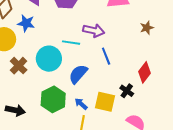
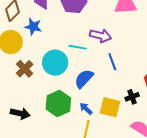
black cross: (127, 91) -> (132, 97), turned 32

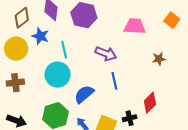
cyan line: (78, 47) -> (64, 50), moved, turned 60
brown cross: (25, 69) -> (15, 83), moved, turned 30

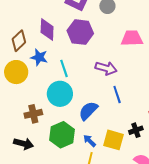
brown cross: (15, 83) -> (33, 114), moved

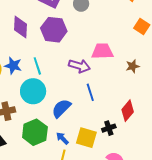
pink trapezoid: (132, 38) -> (102, 51), moved
blue star: (39, 57) -> (13, 66), moved

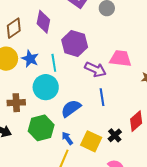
purple hexagon: (54, 30) -> (75, 44), moved
black cross: (109, 128) -> (115, 135), turned -32

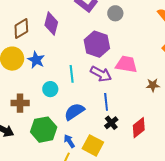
purple hexagon: (75, 44) -> (97, 44), moved
cyan line: (54, 63) -> (72, 74), moved
cyan circle: (46, 87) -> (50, 89), size x0.6
black cross: (115, 135) -> (111, 123), moved

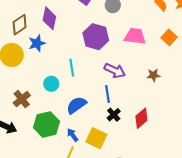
blue star: (36, 60) -> (37, 43), moved, turned 30
pink trapezoid: (126, 64) -> (135, 36), moved
purple arrow: (101, 74) -> (115, 71), moved
brown cross: (20, 103) -> (22, 99), turned -36

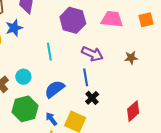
orange square: (169, 37) -> (146, 20), turned 35
cyan circle: (51, 84) -> (23, 77), moved
red diamond: (141, 118) -> (133, 111), moved

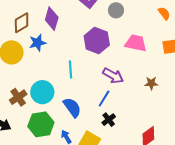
cyan circle: (23, 77) -> (42, 92), size x1.5
blue line: (86, 77) -> (104, 99), turned 36
blue semicircle: (55, 89) -> (72, 107), turned 85

